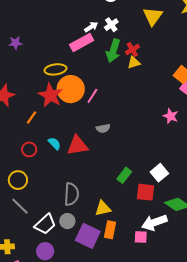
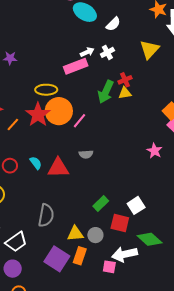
green arrow: (113, 51) -> (106, 92), moved
orange line: (31, 118) -> (13, 125), moved
gray circle: (67, 221) -> (95, 235), moved

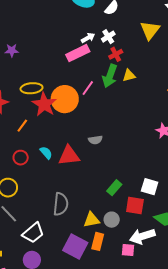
red cross: (125, 80) -> (116, 54), moved
yellow ellipse: (46, 90) -> (32, 88), moved
pink line: (79, 121) -> (88, 88), moved
orange line: (13, 125) -> (22, 126), moved
white square: (136, 205) -> (150, 187), turned -36

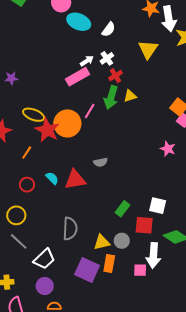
yellow ellipse: (32, 88) -> (34, 115), turned 30
white arrow: (142, 236) -> (153, 255), turned -65

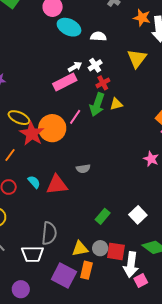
white semicircle: (109, 29) -> (98, 36), turned -126
white square: (158, 206) -> (138, 215), turned 30
red square: (144, 225) -> (116, 251), moved
white trapezoid: (44, 259) -> (32, 254), moved, turned 40
pink square: (140, 270) -> (141, 280), moved, turned -32

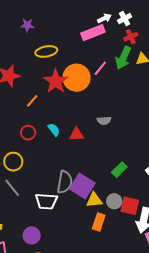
yellow ellipse: (19, 118) -> (46, 51), moved, turned -40
red triangle: (57, 185) -> (76, 134), size x0.7
purple square: (64, 276) -> (82, 186), moved

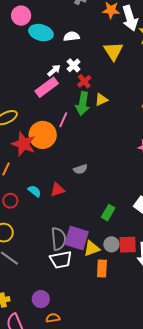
white trapezoid: (46, 201) -> (61, 260), moved

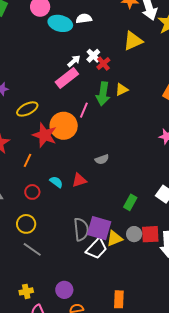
white semicircle: (72, 36) -> (84, 19), moved
yellow triangle: (113, 51) -> (133, 41), turned 40
red cross: (84, 81) -> (103, 64), moved
white trapezoid: (61, 260) -> (97, 249), moved, turned -35
orange rectangle: (102, 268) -> (119, 299), moved

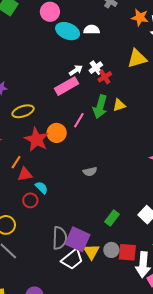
orange circle: (64, 126) -> (57, 133), size x0.7
red triangle: (79, 180) -> (25, 174), moved
red circle: (32, 192) -> (30, 200), moved
yellow triangle: (114, 238) -> (91, 252), turned -48

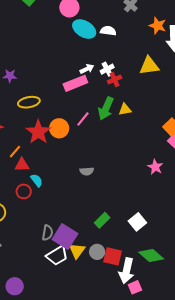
gray semicircle: (60, 238) -> (47, 233), size x0.7

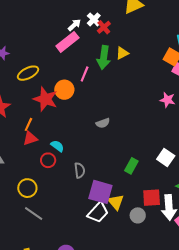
red triangle: (22, 165) -> (30, 138), moved
gray semicircle: (47, 233) -> (80, 170), moved
gray circle: (97, 252) -> (138, 215), moved

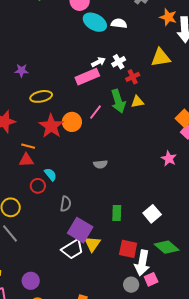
red cross: (104, 27) -> (133, 77), moved
green arrow: (104, 57) -> (118, 101), turned -40
orange line: (28, 124) -> (28, 146), turned 64
green rectangle: (131, 166) -> (117, 213), turned -42
gray circle: (138, 215) -> (131, 285), moved

